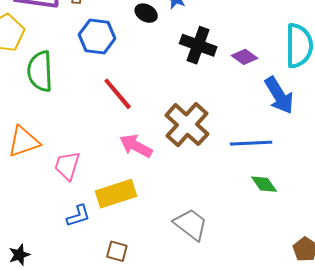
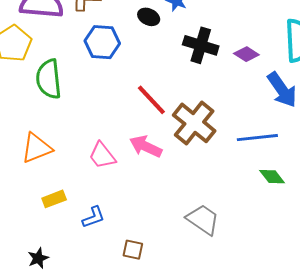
red line: (118, 94) -> (151, 100), moved
pink trapezoid: (67, 166) -> (102, 155), moved, turned -52
yellow rectangle: (116, 194) -> (54, 199), moved, size x0.6

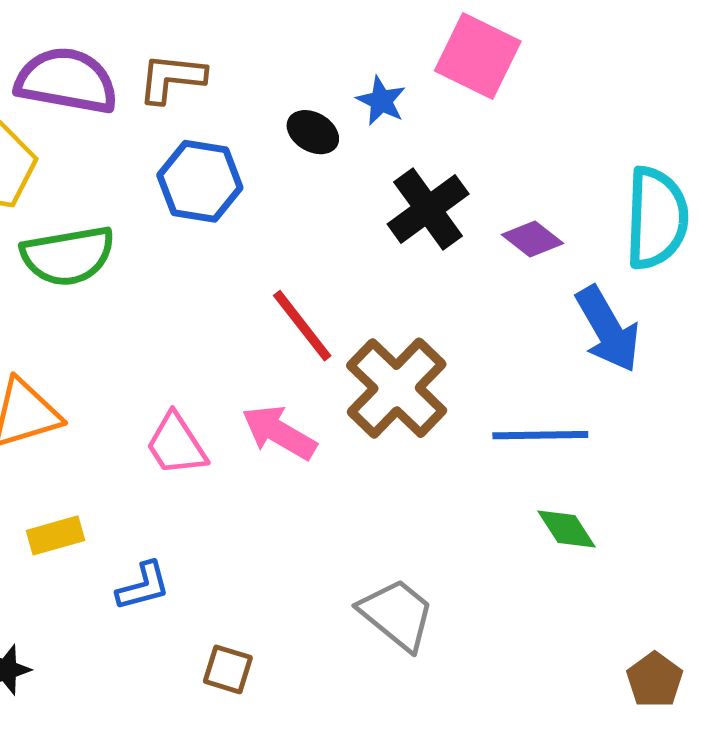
black cross: (201, 45) -> (428, 209), turned 32
green semicircle: (49, 79) -> (68, 256), turned -99

